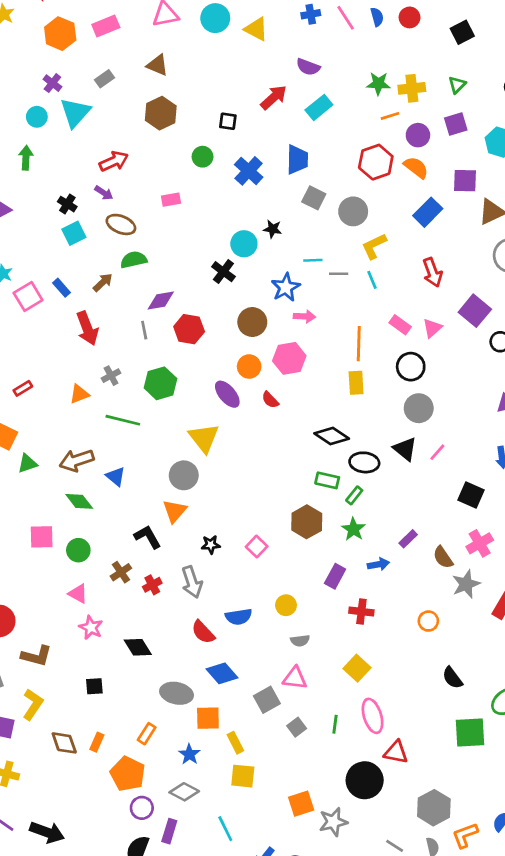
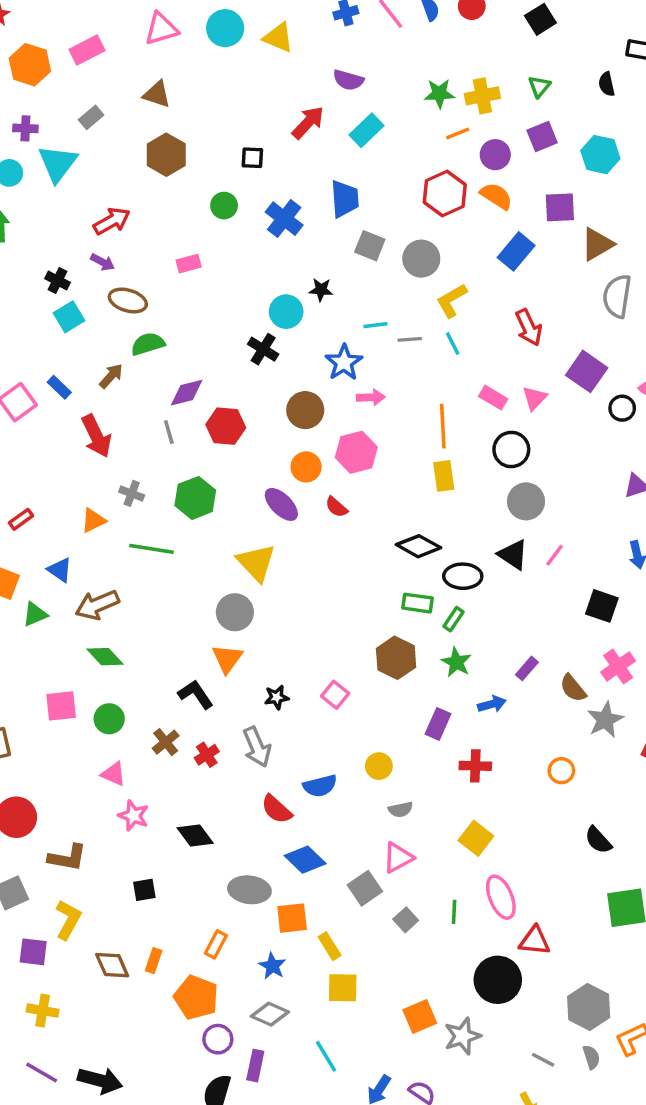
purple cross: (52, 83) -> (25, 128), turned -30
gray cross: (111, 376) -> (132, 493), turned -36
blue triangle: (116, 477) -> (60, 570), moved
pink triangle: (295, 678) -> (398, 858), turned -30

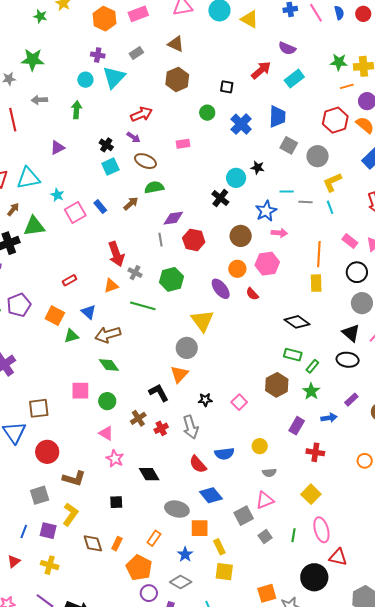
red arrow: (96, 436) -> (116, 254), moved
black ellipse: (463, 576) -> (348, 360), moved

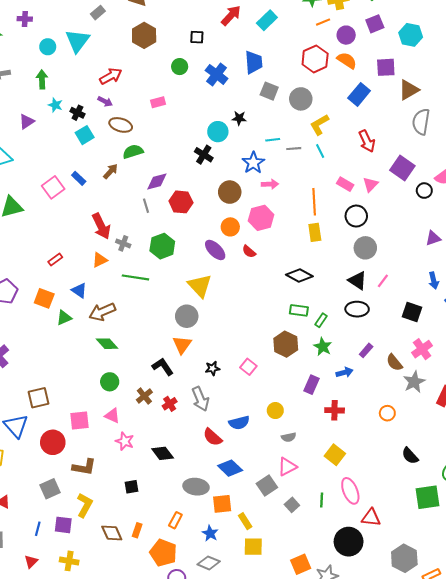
purple cross: (98, 55) -> (25, 19), moved
cyan star: (57, 195) -> (55, 105), moved
pink square: (80, 391) -> (80, 420), moved

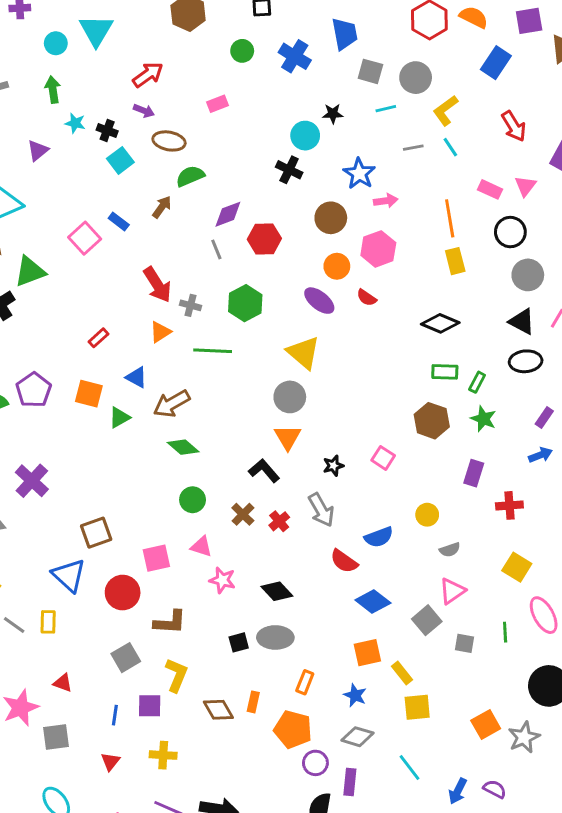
cyan line: (273, 140) -> (386, 109), moved
blue arrow: (345, 372) -> (540, 455), moved
gray ellipse: (196, 487) -> (275, 637), moved
gray square: (292, 505) -> (465, 643), turned -32

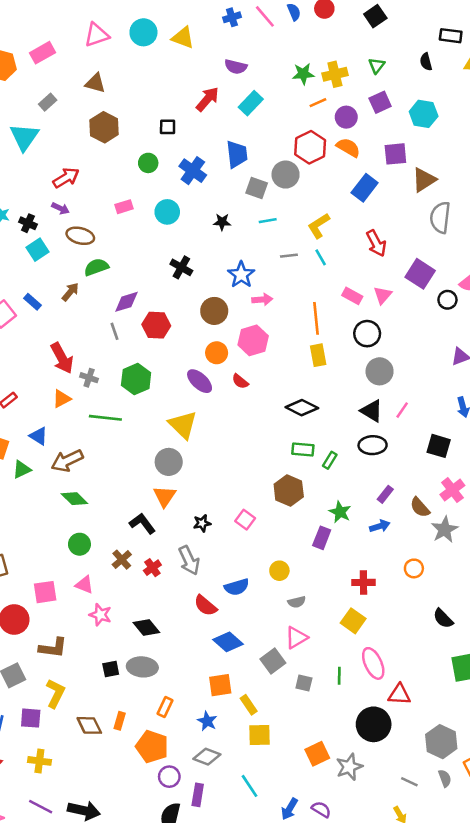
gray circle: (416, 78) -> (286, 175), moved
cyan circle: (305, 136) -> (167, 212), moved
green star: (483, 419) -> (340, 512), moved
red cross: (509, 505) -> (363, 582), moved

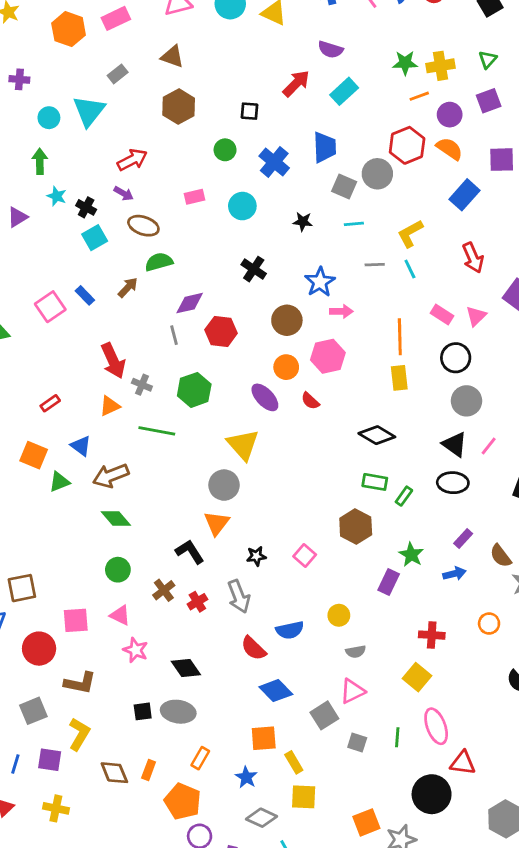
gray diamond: (207, 757) -> (261, 818), moved

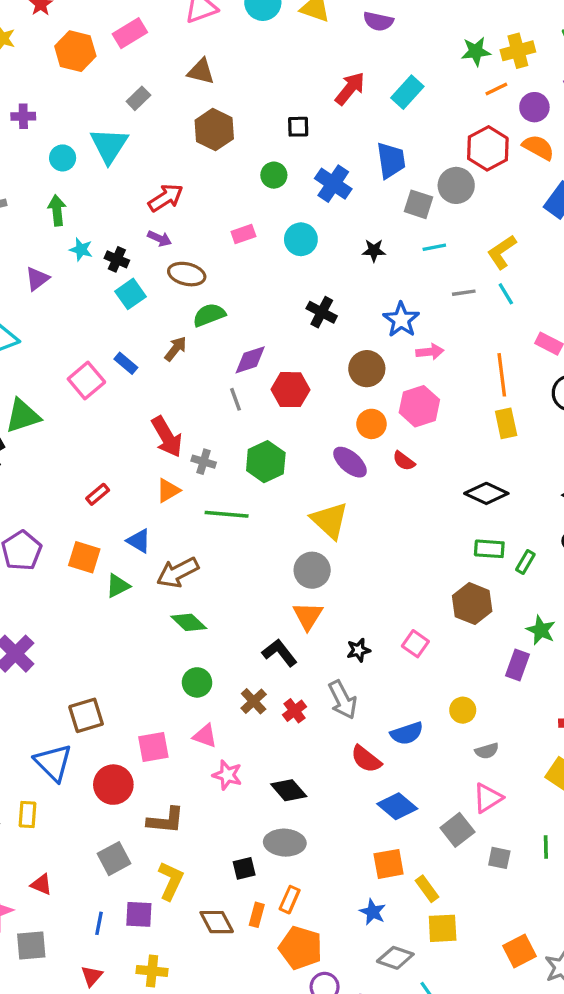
purple semicircle: (330, 49) -> (378, 21), moved
black square: (143, 711) -> (244, 868), moved
orange rectangle: (200, 758) -> (290, 900), moved

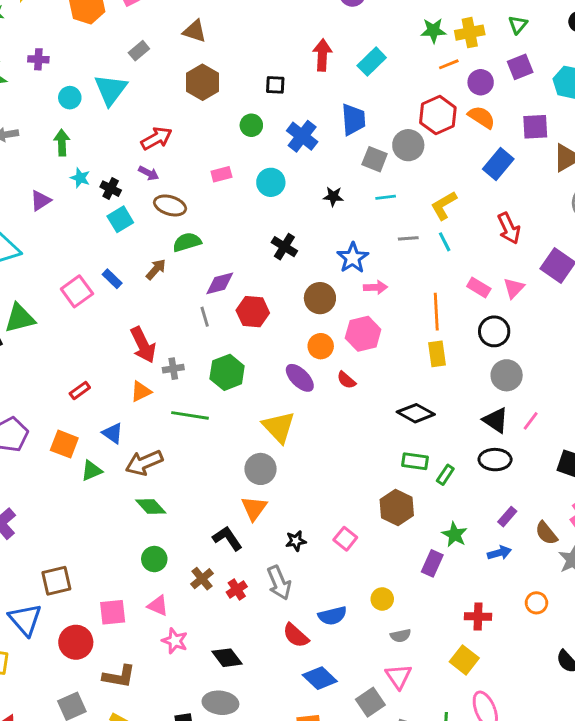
red arrow: (350, 89) -> (322, 55), turned -40
gray cross: (204, 462) -> (173, 369), turned -30
pink triangle: (488, 798) -> (398, 676), turned -36

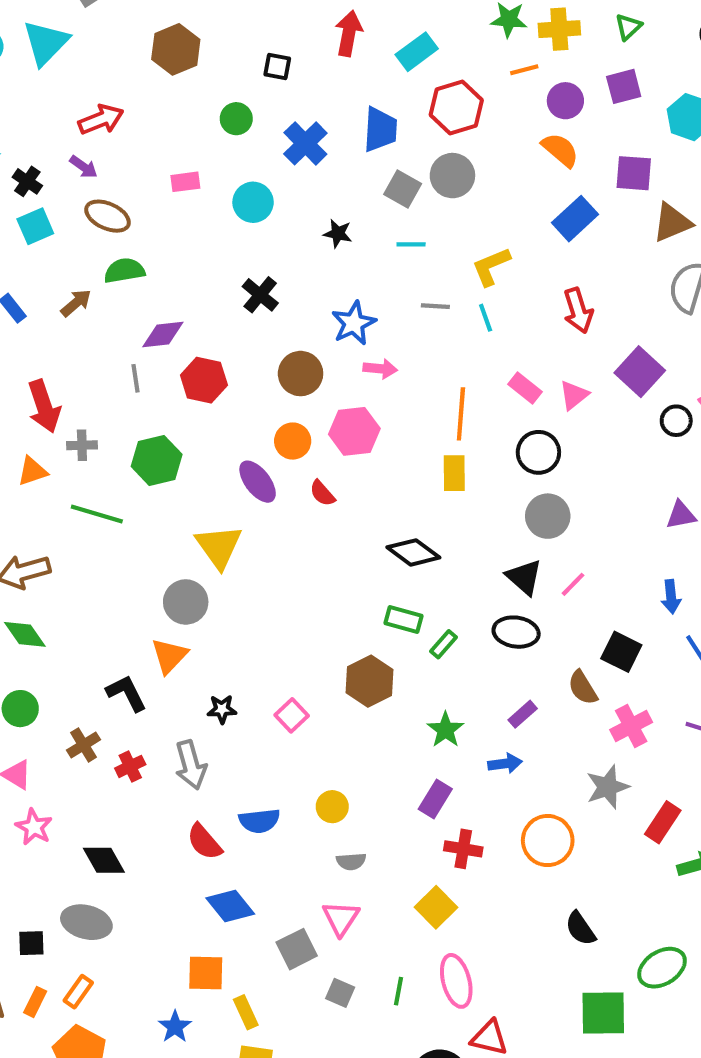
red hexagon: (438, 115) -> (456, 107), moved
brown semicircle: (546, 533) -> (583, 688), moved
purple rectangle: (432, 563) -> (435, 799), moved
orange circle: (536, 603) -> (548, 841), size x1.6

